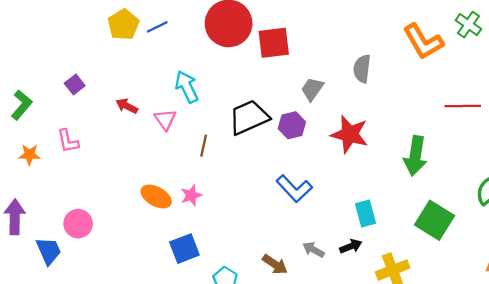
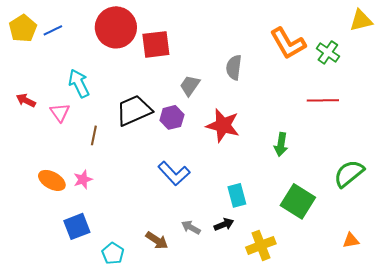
green cross: (468, 25) -> (328, 52), moved
green arrow: (415, 156) -> (281, 144), size x0.7

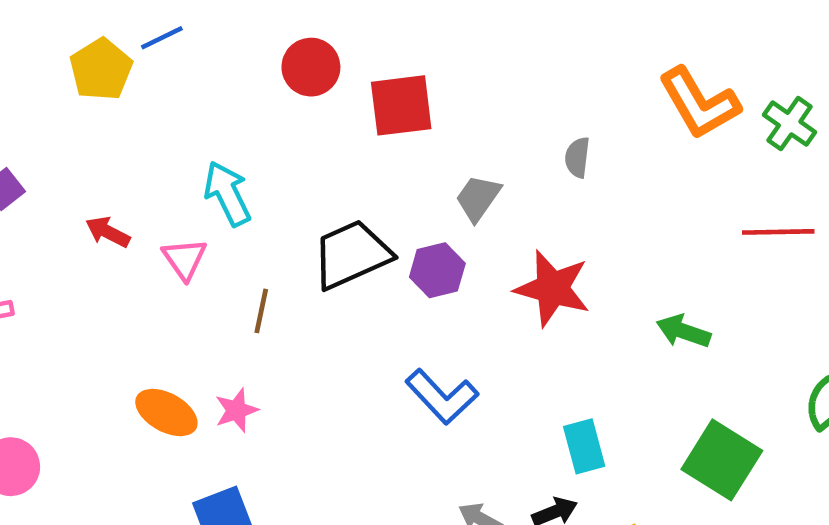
red circle: (116, 27) -> (311, 67), size x0.6
blue line: (53, 30) -> (162, 38), moved
gray semicircle: (234, 67) -> (577, 157), size x0.7
green arrow: (281, 144) -> (683, 331), turned 100

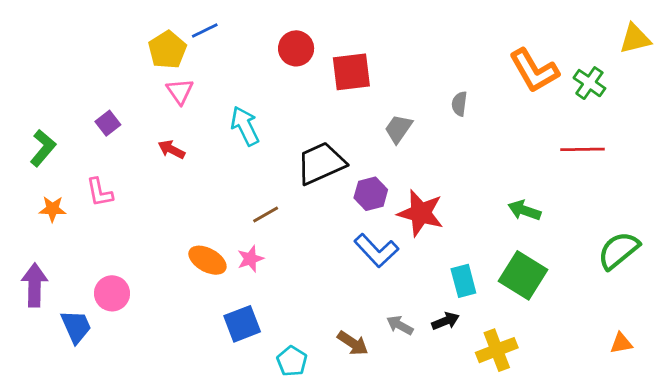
pink triangle: (184, 259) -> (180, 91), moved
purple hexagon: (437, 270) -> (371, 194), moved
red star: (552, 288) -> (421, 213), moved
brown line: (261, 311) -> (266, 214), moved, turned 48
green square: (722, 460) -> (523, 275), moved

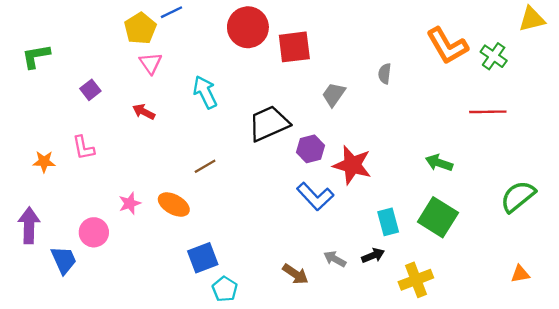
red circle: (296, 48) -> (248, 27), size x1.4
green L-shape: (43, 148) -> (36, 56), moved, turned -140
brown line: (266, 214) -> (205, 166), moved
pink star: (250, 259) -> (130, 203), moved
cyan pentagon: (292, 361) -> (225, 289), moved

